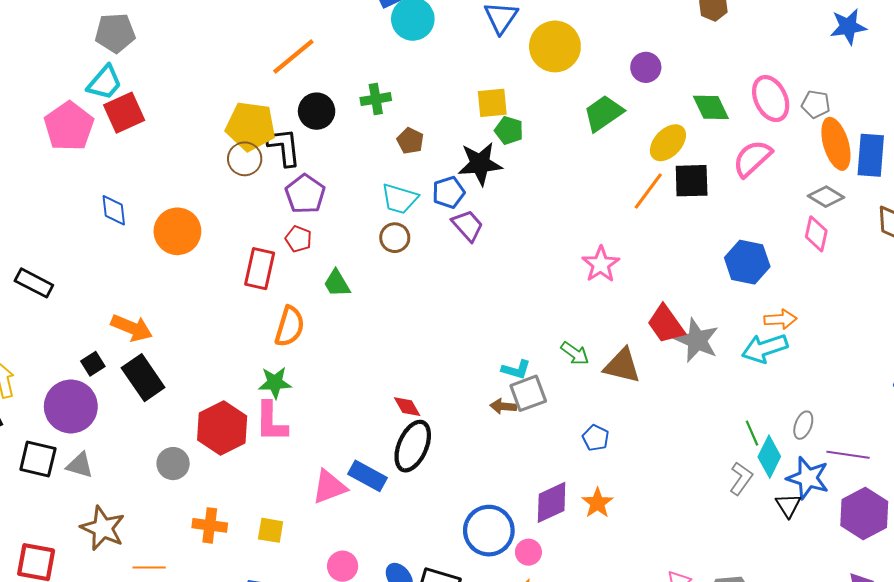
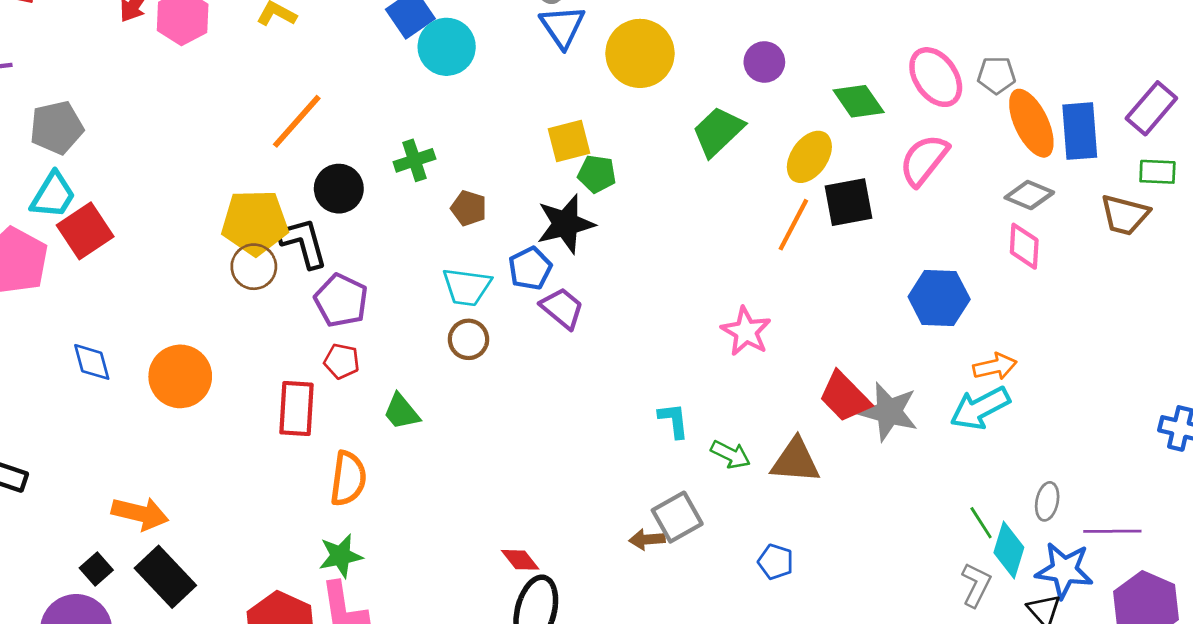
cyan L-shape: (516, 370) -> (674, 420), moved, turned -104

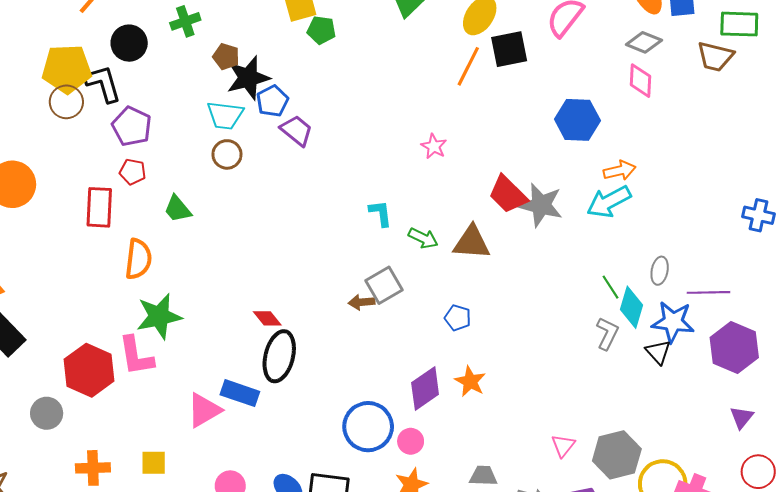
green rectangle: (1157, 172) -> (739, 24), size x1.4
black star: (566, 224) -> (248, 78), moved
pink star: (746, 331) -> (434, 146), size x0.7
green star: (341, 556) -> (159, 316), moved, size x1.4

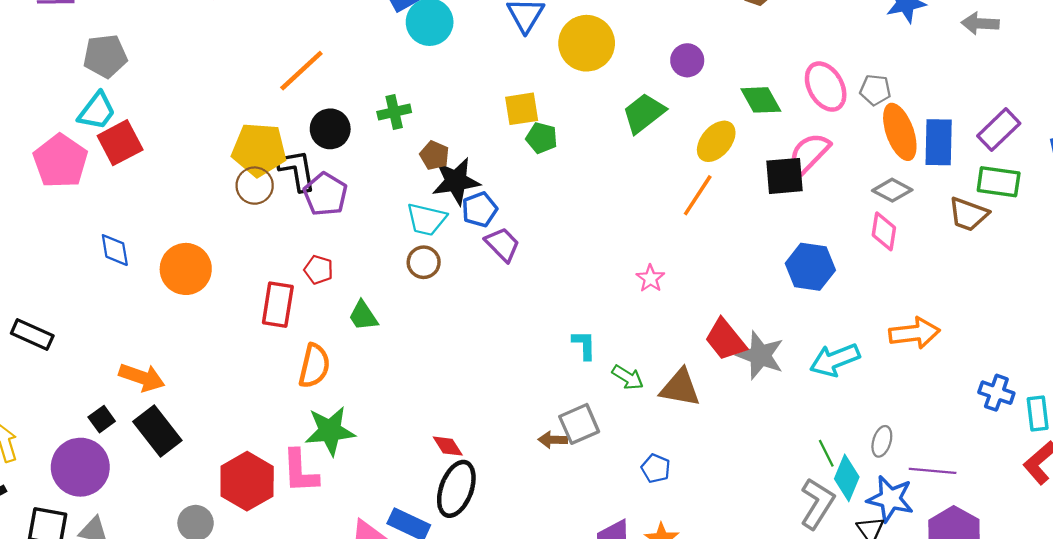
black square: (509, 49) -> (785, 176), moved
purple pentagon: (132, 126) -> (325, 194), moved
orange arrow: (620, 171) -> (914, 333), moved, size x1.4
gray L-shape: (607, 333) -> (817, 504), size x1.4

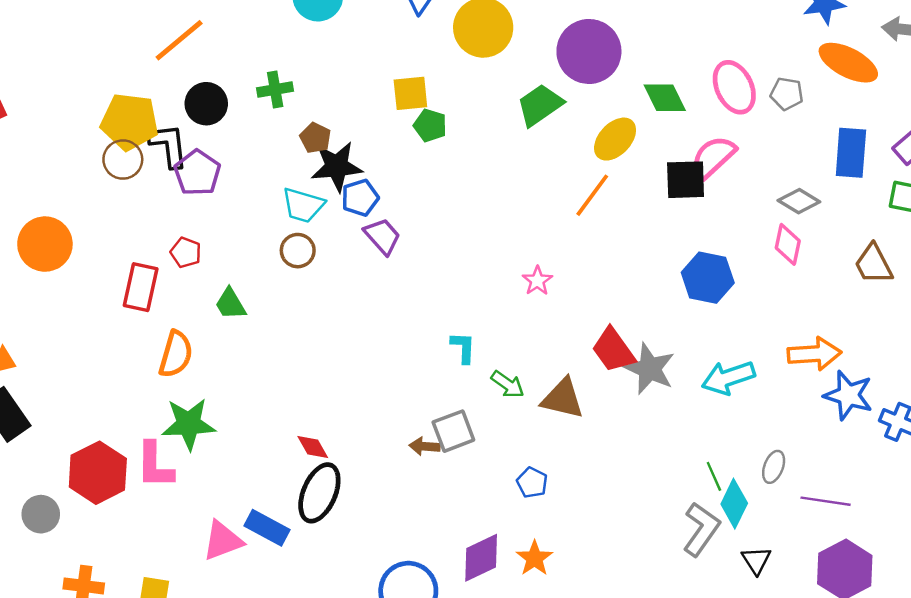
purple circle: (687, 60) -> (589, 51), size x1.8
orange ellipse: (900, 132) -> (848, 63), moved, turned -46
brown trapezoid: (968, 214) -> (874, 264), moved, turned 39
blue star: (890, 499) -> (848, 395), moved

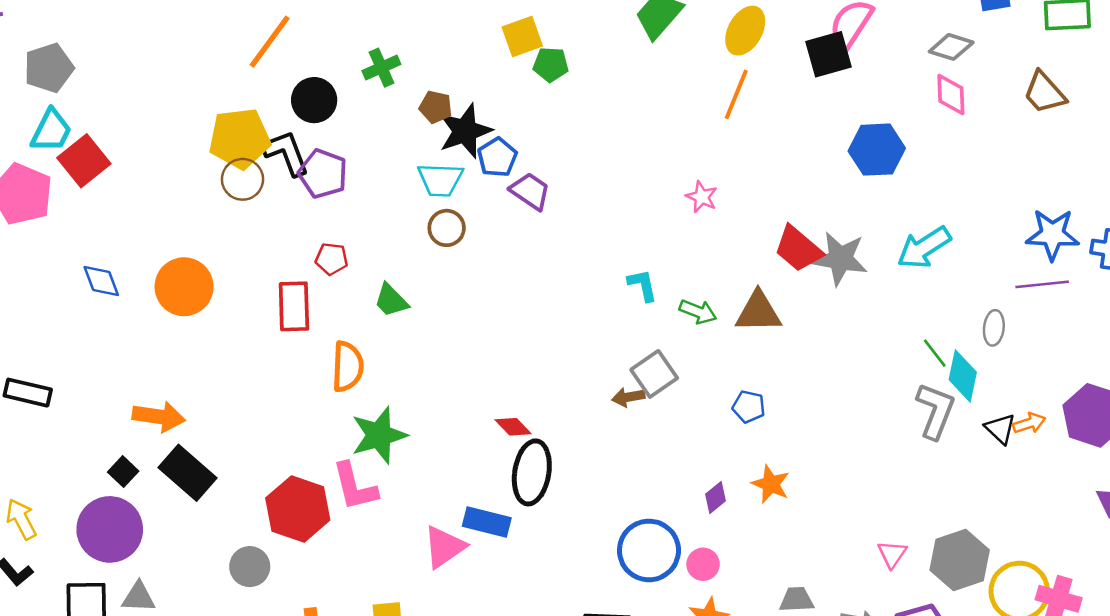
orange arrow: (814, 354) -> (1029, 423), moved, size x0.6
purple line: (826, 501) -> (1042, 284), moved
purple diamond: (481, 558) -> (716, 497), size x0.6

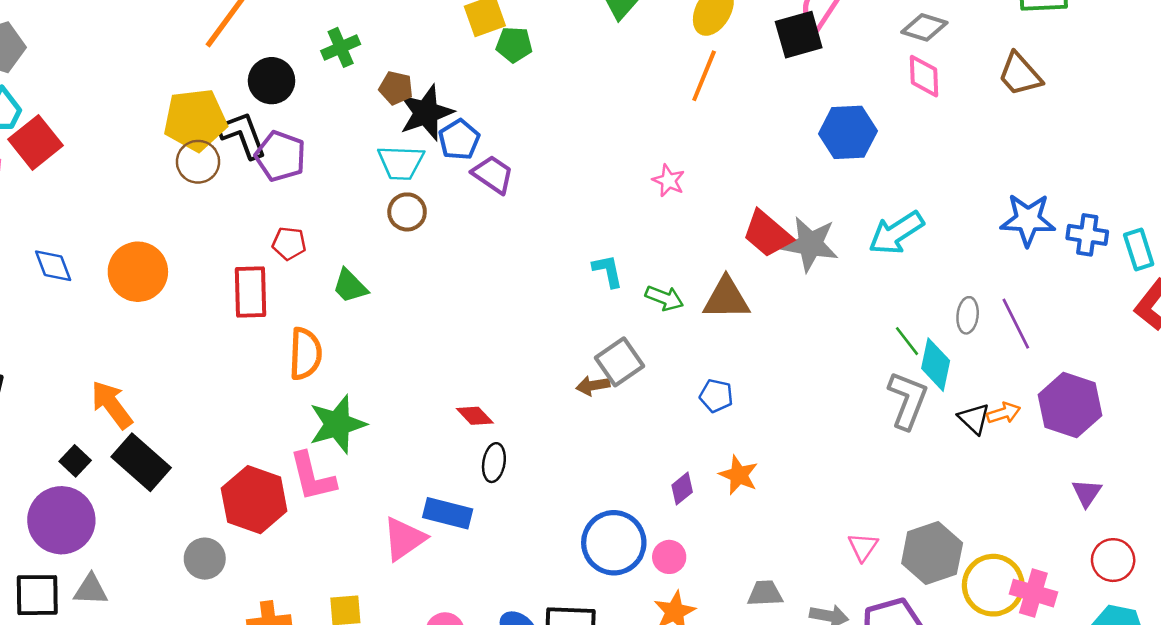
purple line: (1042, 284) -> (1016, 324), moved, turned 69
orange arrow: (159, 417) -> (112, 405), turned -135
black ellipse: (532, 472) -> (494, 463), size x0.6

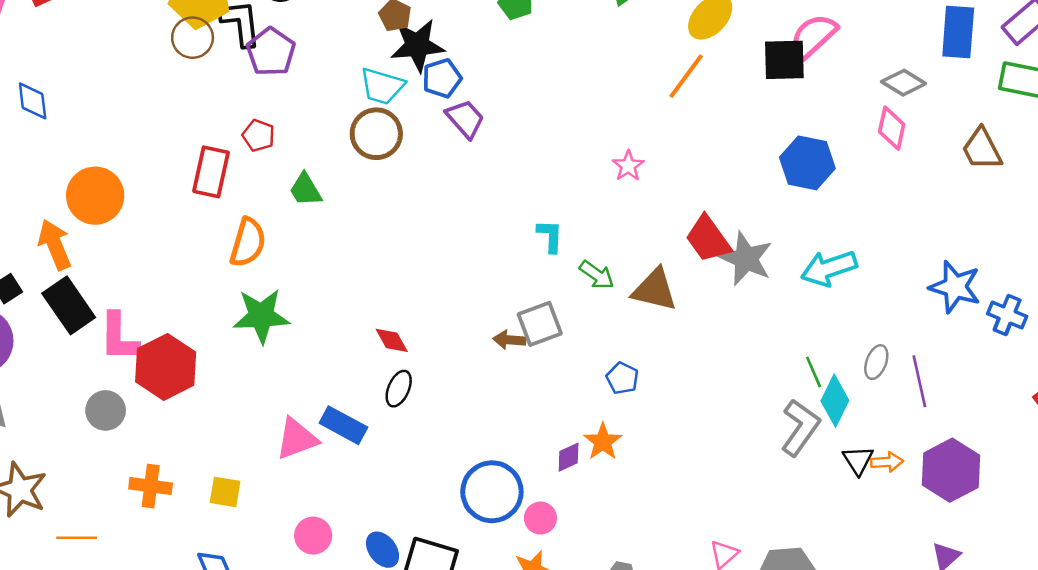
brown circle: (407, 212) -> (376, 134), size x1.4
orange circle: (138, 272) -> (95, 196), moved
orange star: (739, 475) -> (603, 442), moved
pink L-shape: (312, 477) -> (119, 337), moved

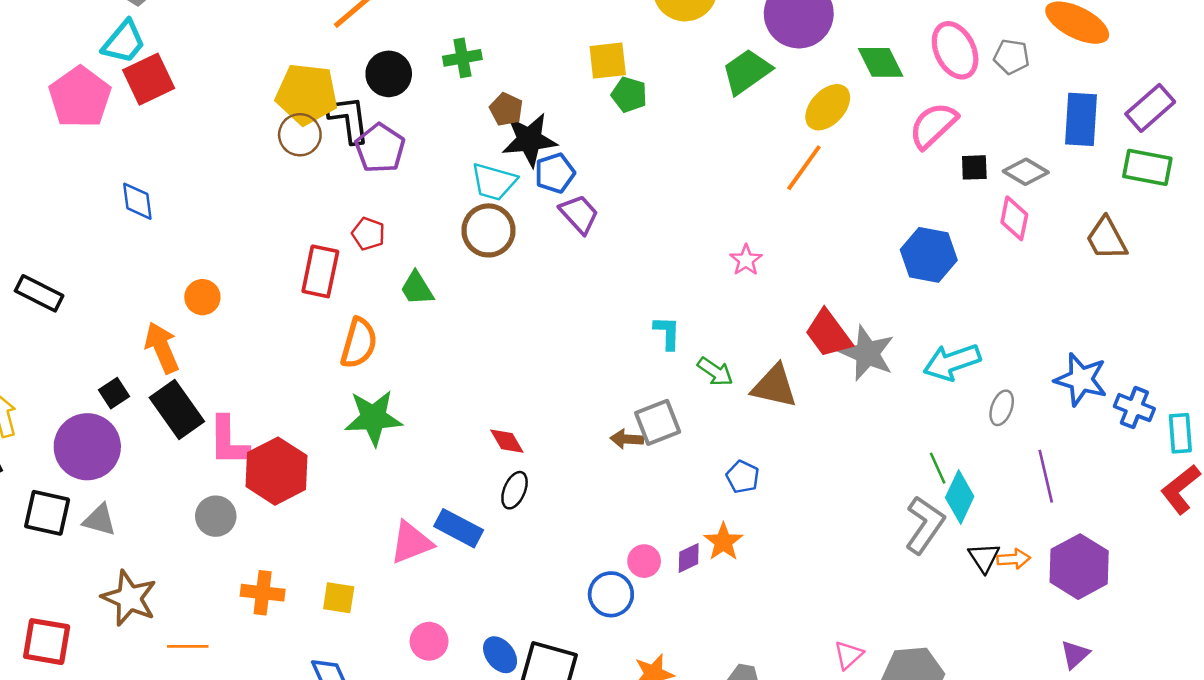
black square: (784, 60) -> (974, 167), moved, size x0.6
orange circle: (95, 196) -> (202, 297), size x0.6
gray ellipse: (876, 362) -> (1002, 408), moved
blue circle: (492, 492) -> (611, 594), size x0.7
pink circle: (540, 518) -> (644, 561), moved

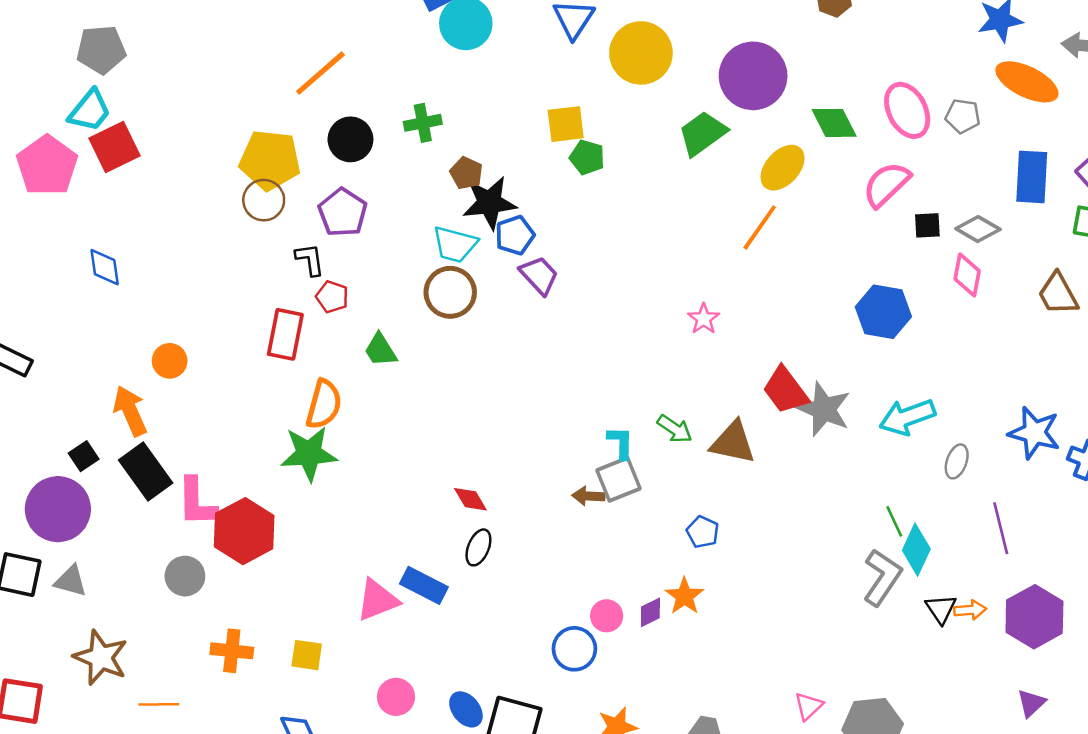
black L-shape: (349, 119) -> (310, 260), moved, size x0.7
cyan L-shape: (667, 333) -> (621, 443), moved
green star: (373, 418) -> (309, 454), moved

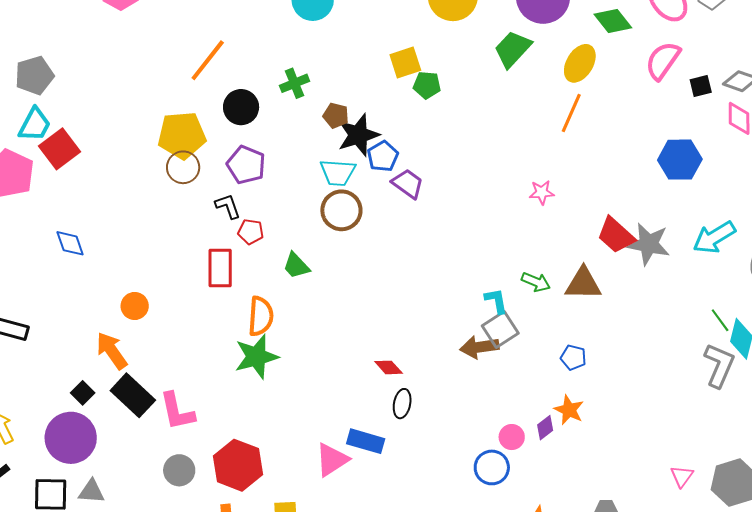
pink star: (704, 319) -> (542, 192), turned -30
brown arrow: (588, 496) -> (479, 347), size x1.5
red hexagon: (244, 531) -> (238, 465), moved

